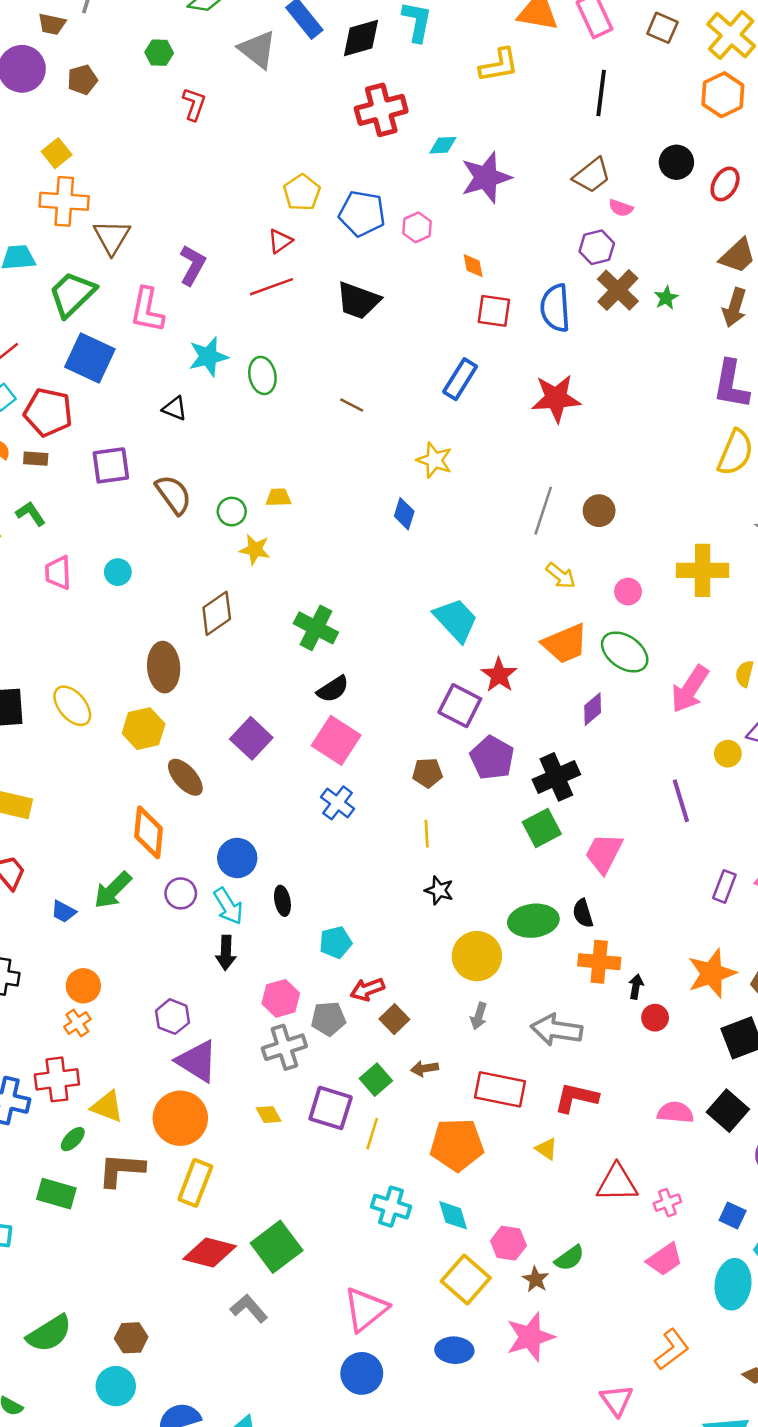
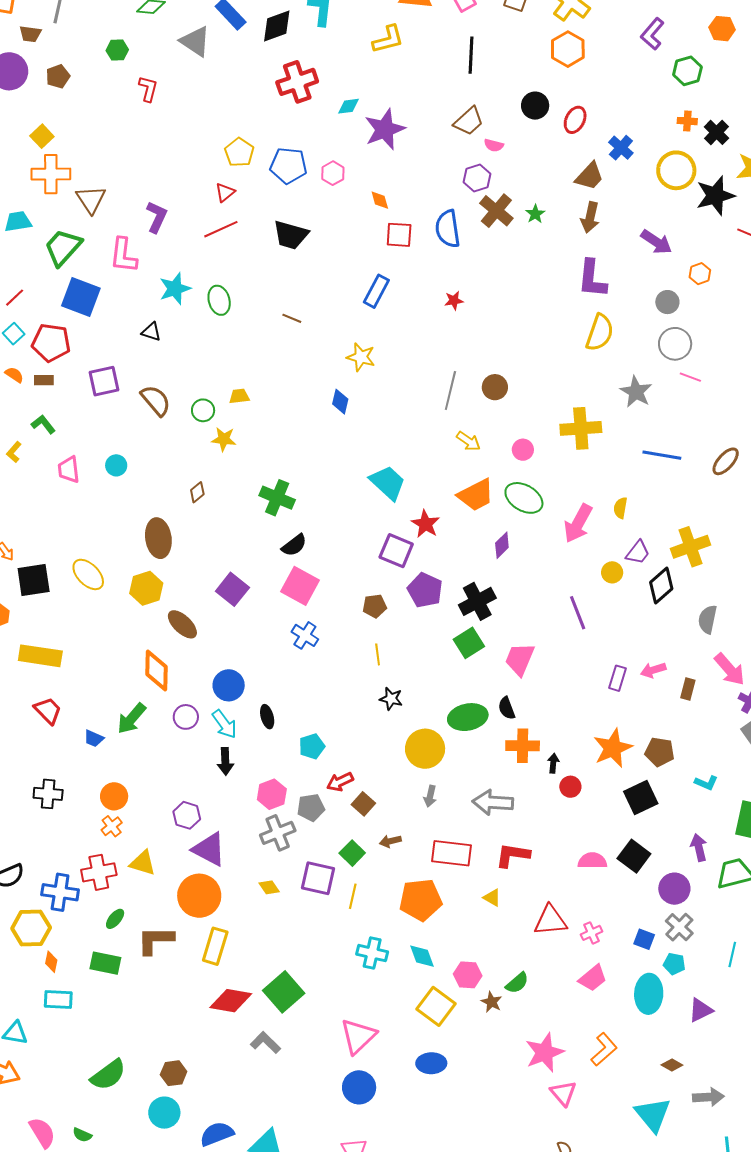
red star: (556, 398) -> (454, 301), size x0.5
brown diamond: (217, 613) -> (197, 492), size x0.6
yellow triangle: (107, 1107) -> (143, 863), moved
pink star: (530, 1337) -> (545, 1052), moved

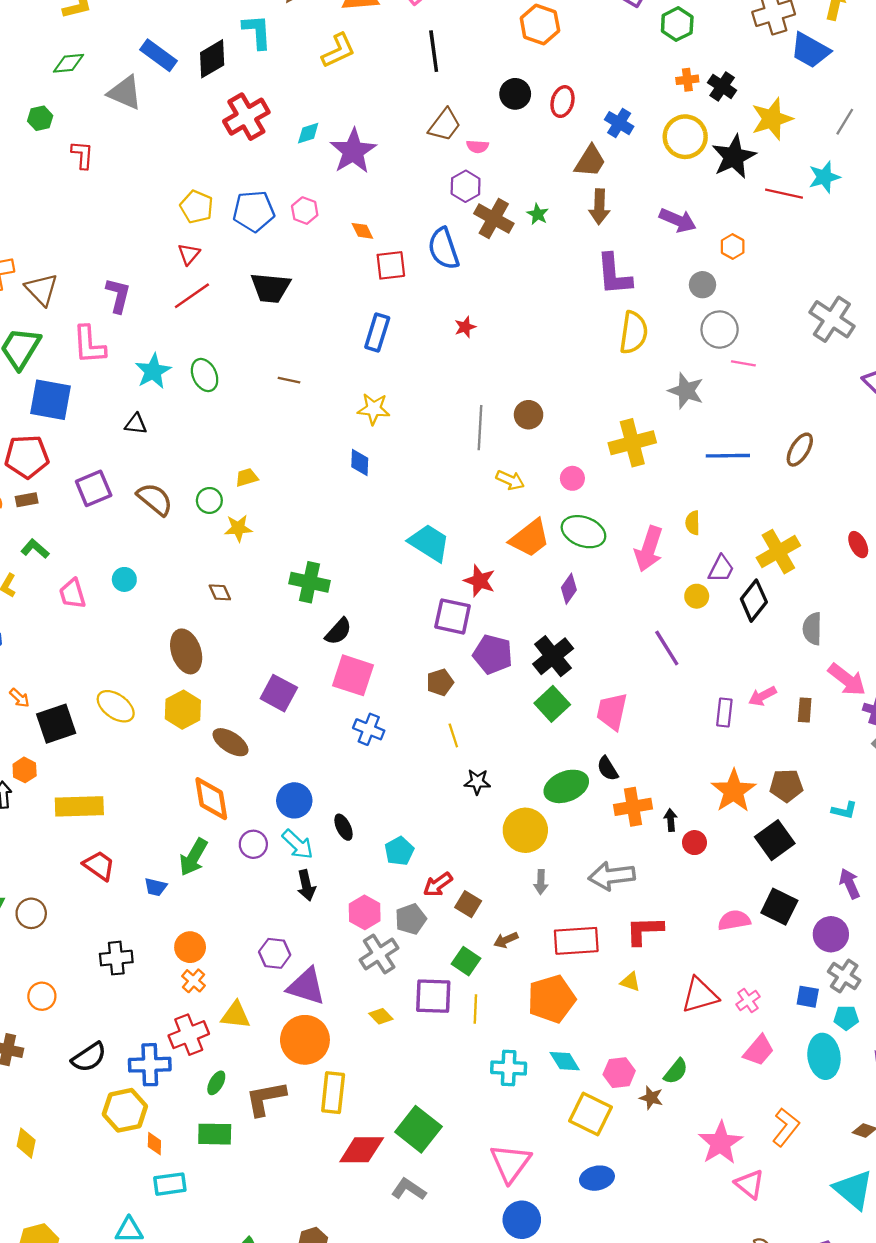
brown diamond: (197, 492) -> (220, 592), turned -65

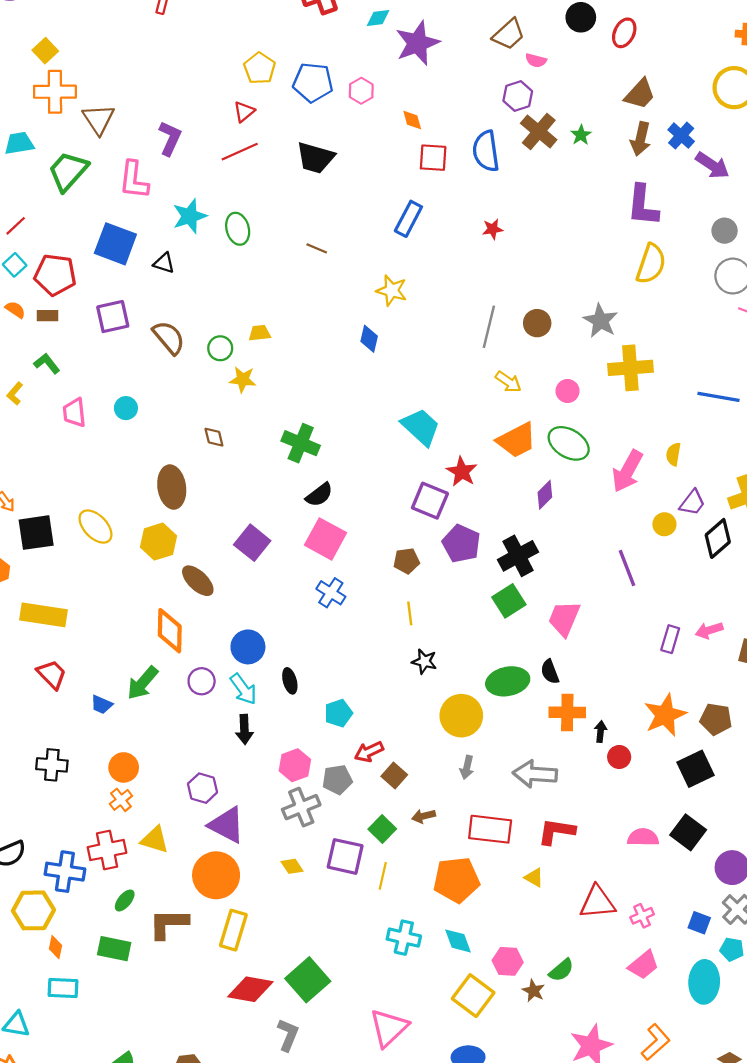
blue cross: (619, 123) -> (681, 136), moved
gray star: (686, 391) -> (601, 321), moved
blue square: (50, 400) -> (115, 244), moved
gray L-shape: (409, 1189) -> (288, 1035), turned 68

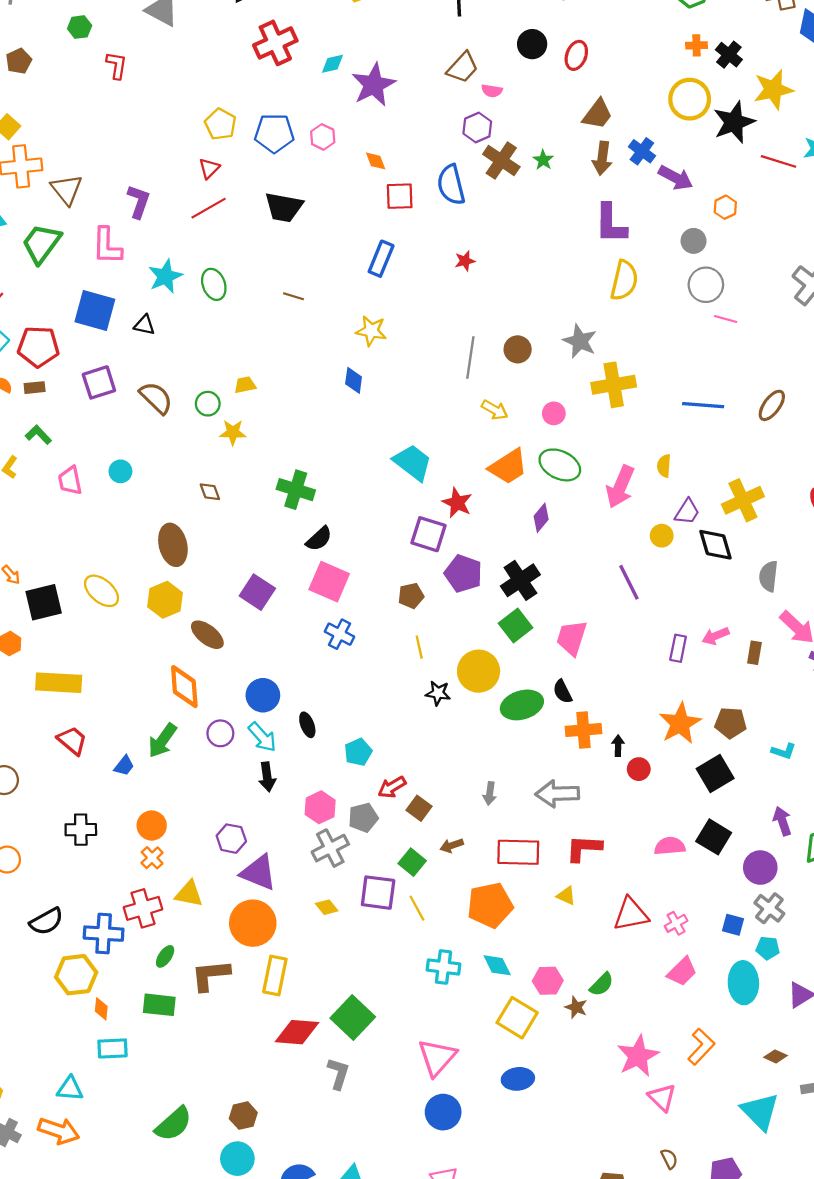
black diamond: (718, 538) -> (715, 545), turned -60
blue trapezoid: (102, 705) -> (124, 766), turned -70
yellow circle: (461, 716) -> (479, 671), moved
yellow line: (383, 876) -> (417, 908), turned -36

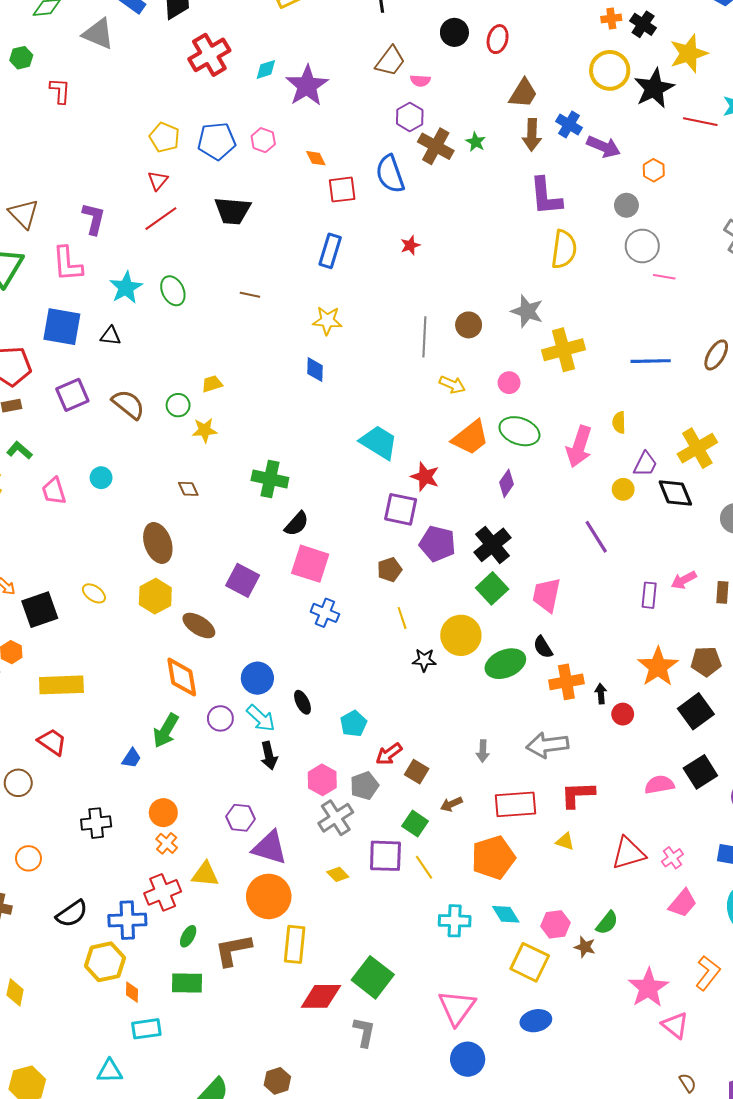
yellow ellipse: (102, 591) -> (94, 593), size x0.7
red trapezoid: (72, 741) -> (52, 742), moved
black square: (714, 837) -> (700, 772), turned 32

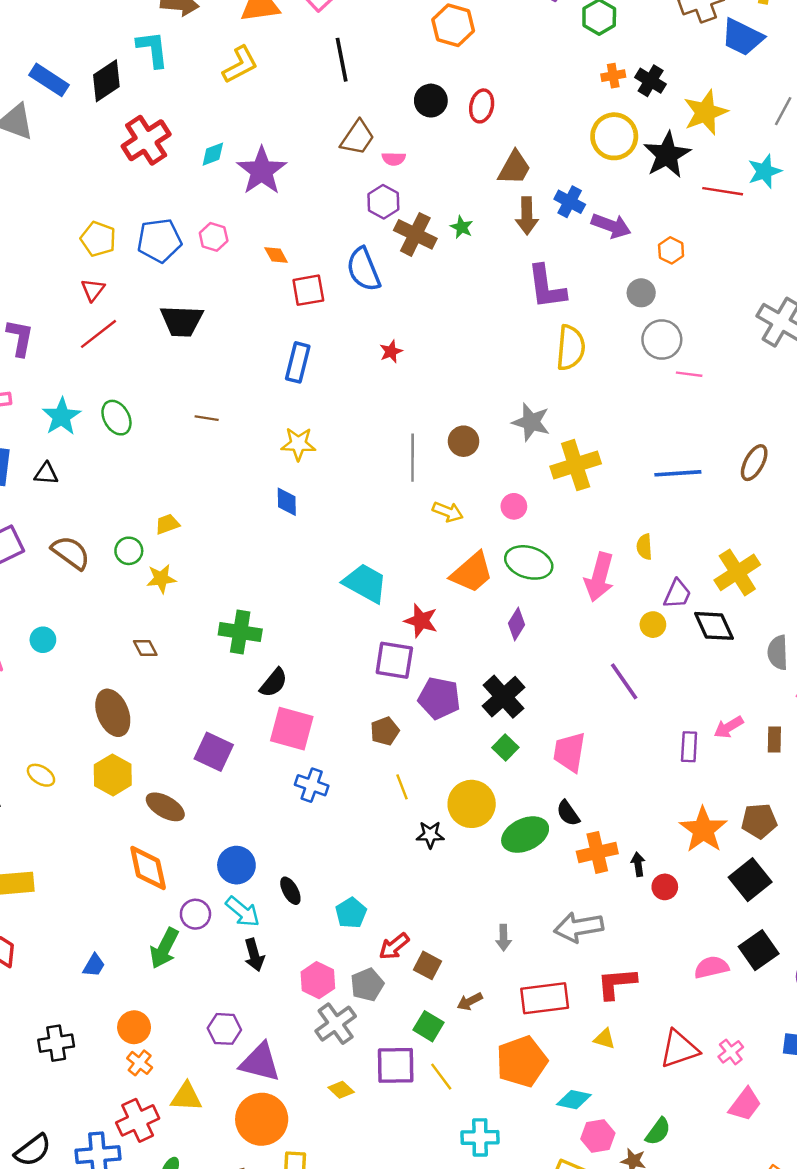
green square: (492, 588) -> (505, 748), size x0.7
green arrow: (166, 731) -> (164, 948), moved
cyan diamond: (506, 914) -> (574, 1100), moved, turned -44

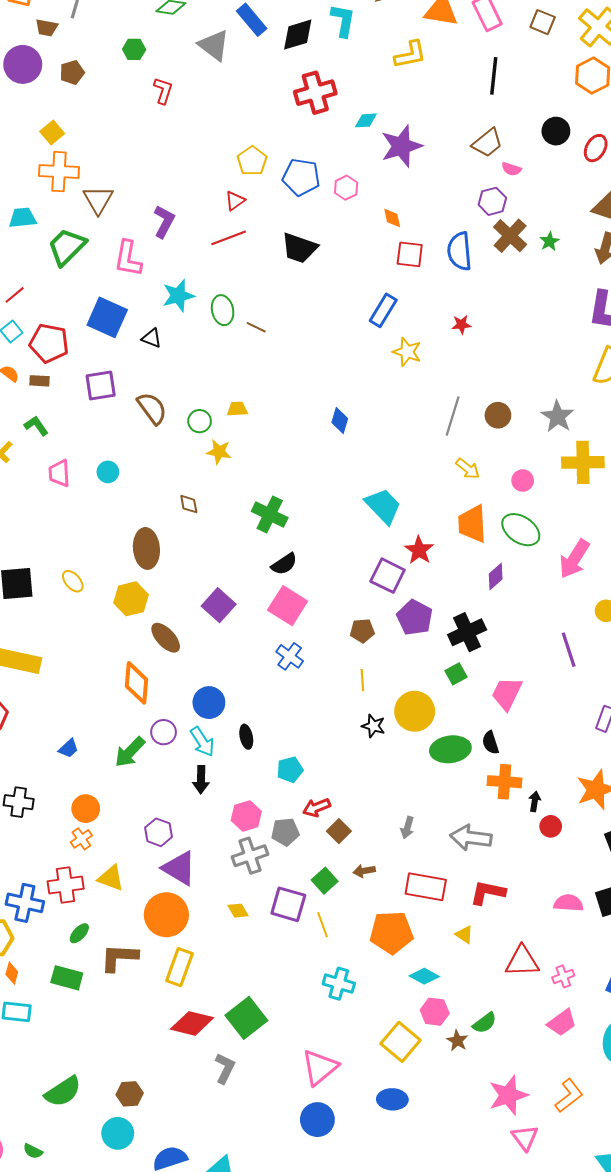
brown line: (207, 418) -> (256, 327), moved
yellow star: (298, 444) -> (407, 352), moved
orange trapezoid: (472, 573) -> (472, 524), turned 111

